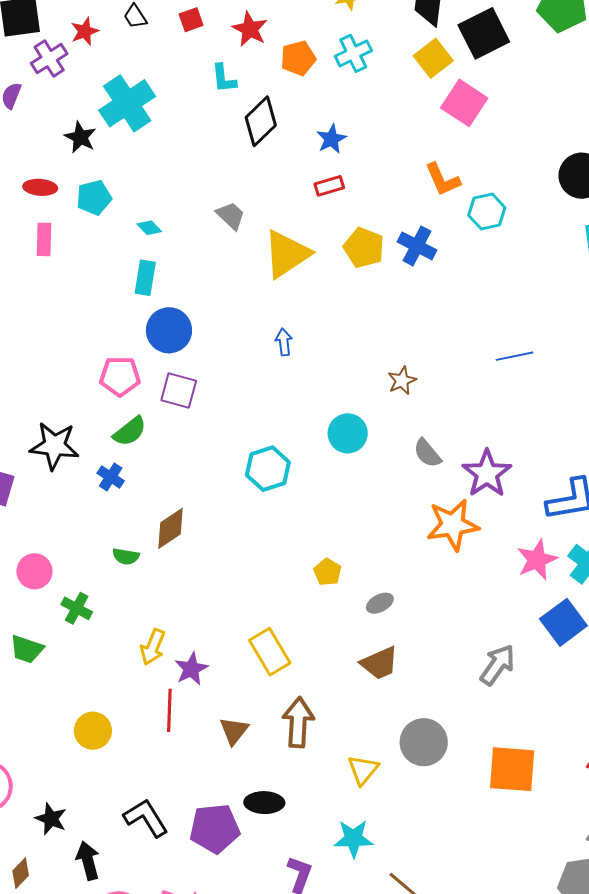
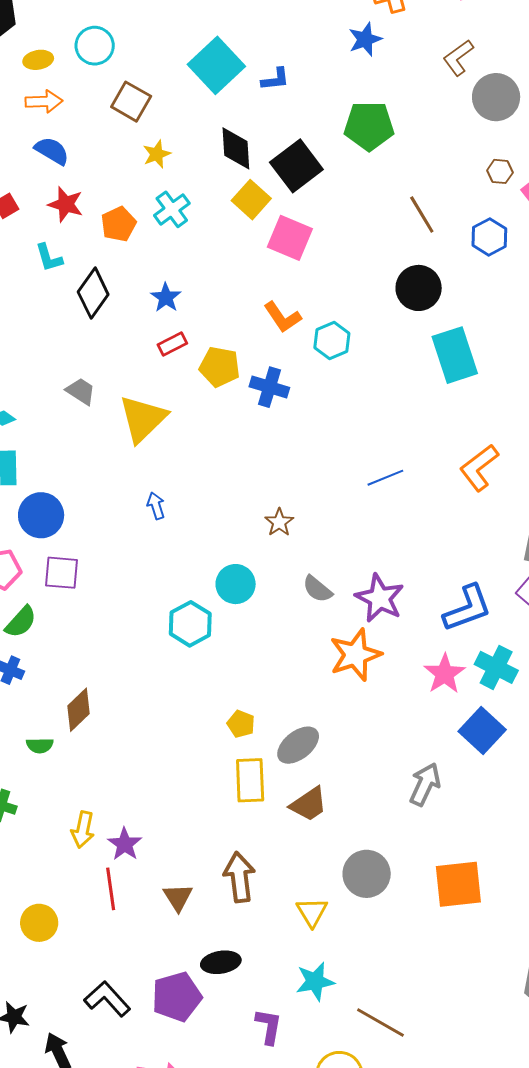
yellow pentagon: (364, 248) -> (220, 367), moved
cyan hexagon: (268, 469) -> (190, 624), moved
gray ellipse: (380, 603) -> (298, 745), size x1.6
yellow rectangle: (270, 652) -> (250, 780), moved, turned 39

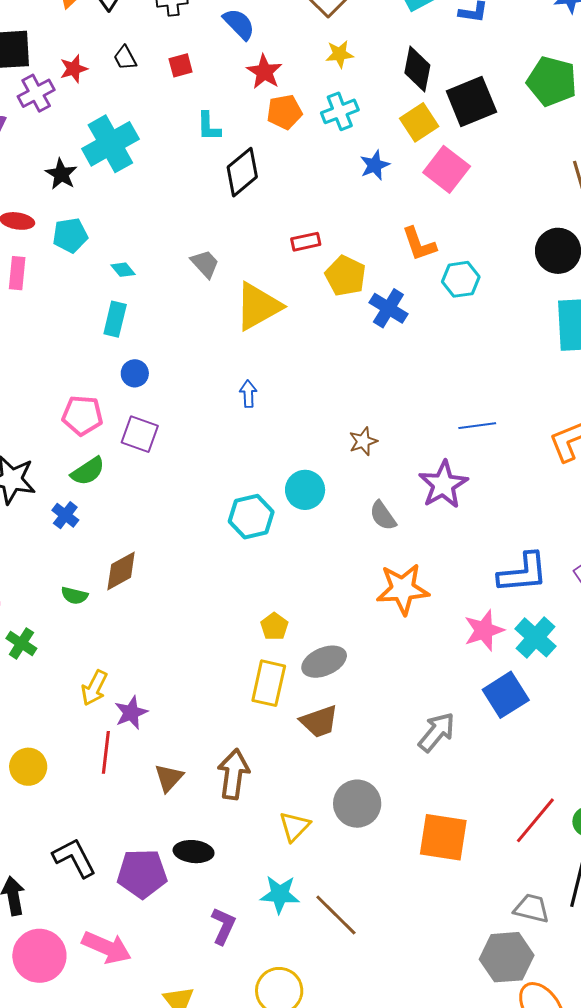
red star: (66, 204) -> (264, 72), moved
blue star: (166, 297) -> (375, 165), moved
blue circle: (41, 515) -> (135, 373), size x0.6
purple star: (380, 598) -> (443, 485), moved
brown line: (380, 1022) -> (336, 915), moved

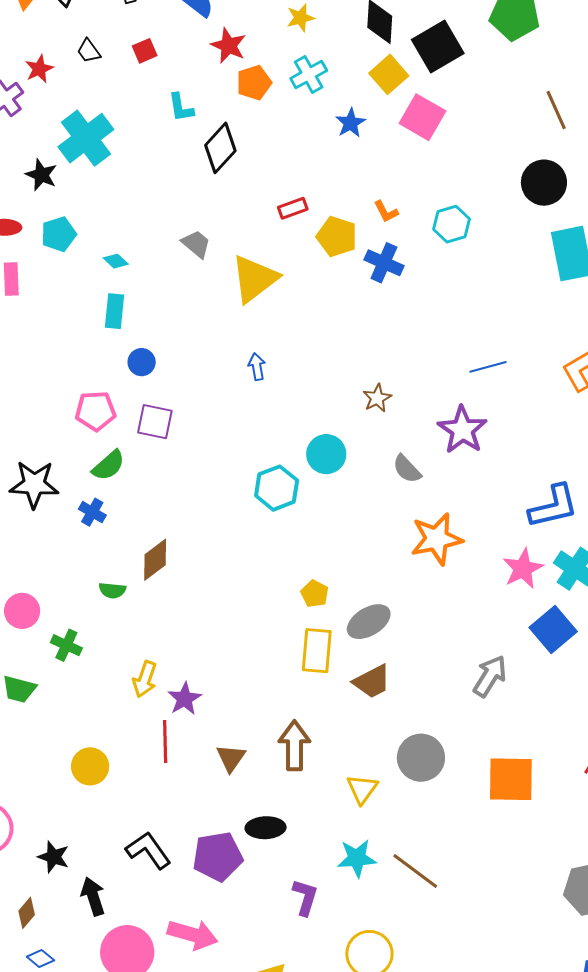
orange L-shape: (419, 244) -> (386, 212), moved, size x0.7

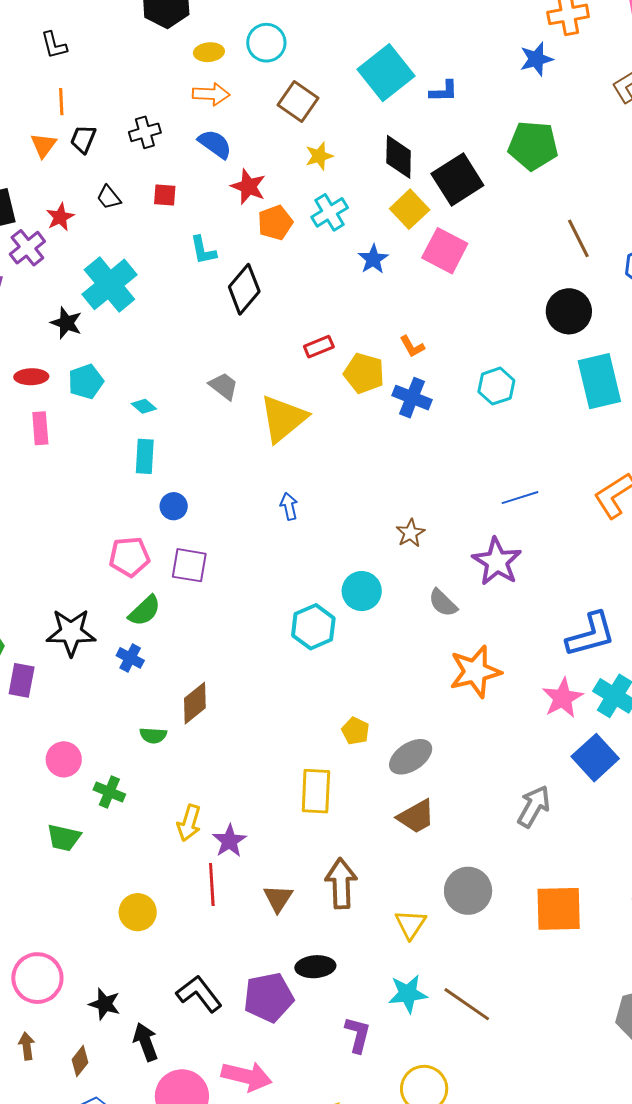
red square: (145, 51) -> (165, 195), turned 30
cyan hexagon: (452, 224) -> (496, 386), moved
yellow rectangle: (317, 651) -> (316, 791), moved

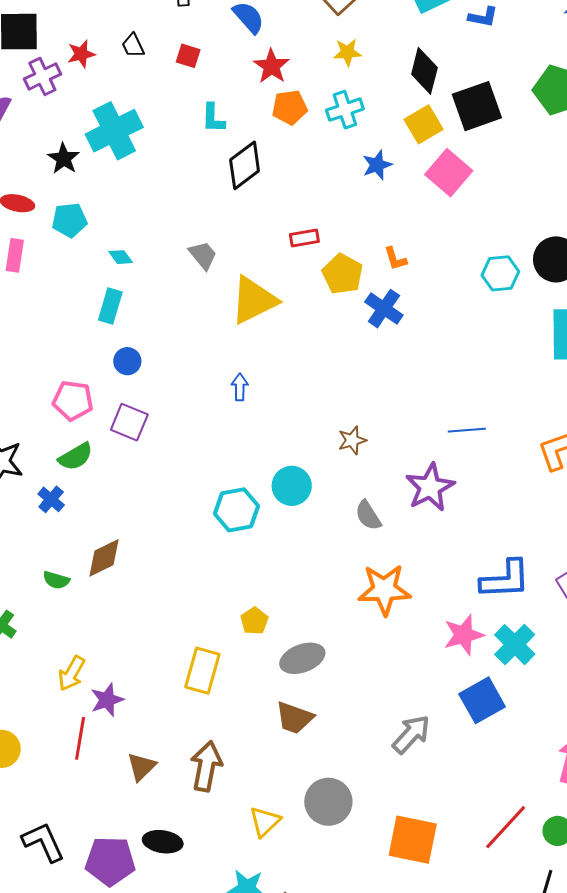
cyan hexagon: (496, 386) -> (500, 273), moved
brown trapezoid: (416, 817) -> (294, 718), turned 36

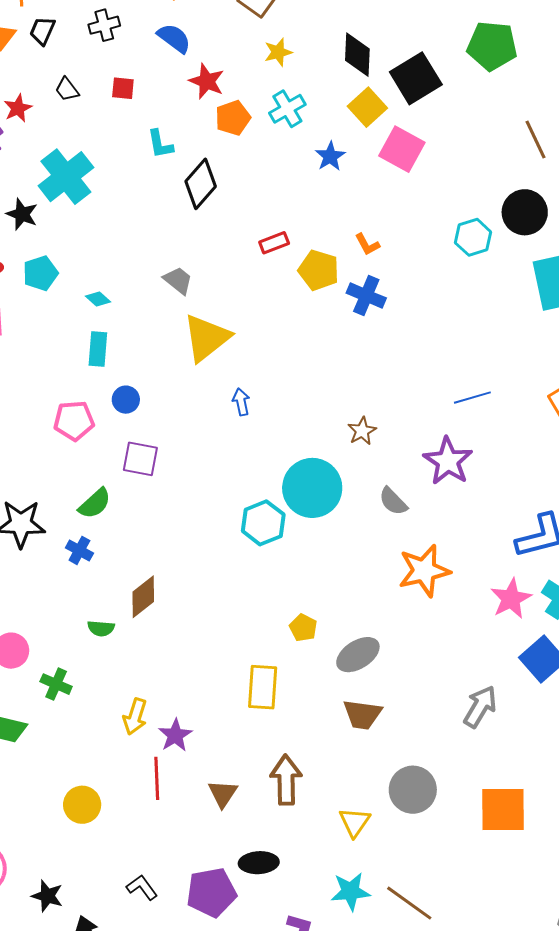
yellow triangle: (254, 300) -> (206, 338), moved
pink pentagon: (73, 401) -> (74, 421), moved
cyan circle: (292, 486) -> (312, 488), size x1.5
black L-shape: (43, 842) -> (142, 887), size x0.7

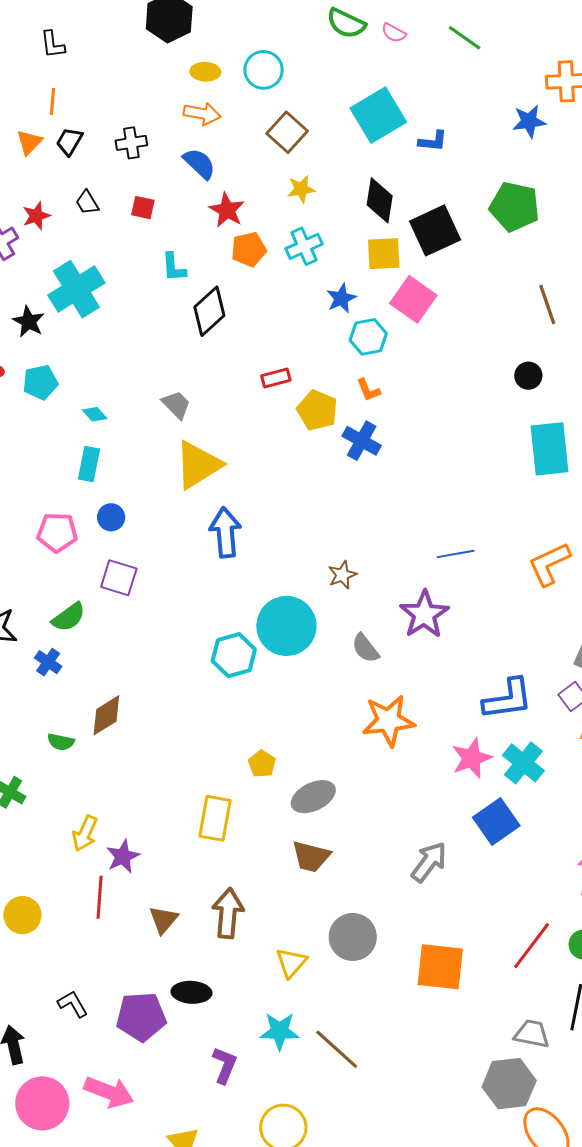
yellow square: (367, 107) -> (384, 254), turned 33
black circle: (525, 212) -> (528, 376), size x0.6
cyan hexagon: (473, 237) -> (368, 337), moved
blue arrow: (241, 402) -> (225, 532), size x1.8

